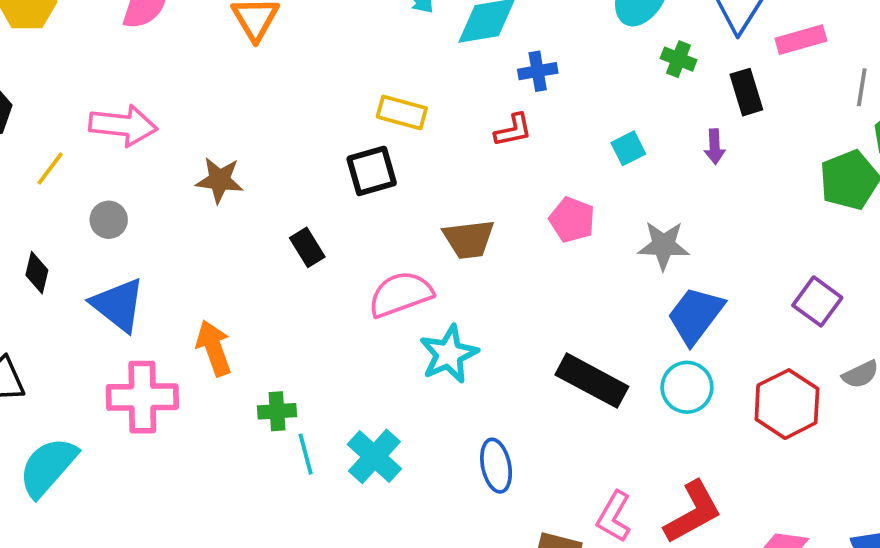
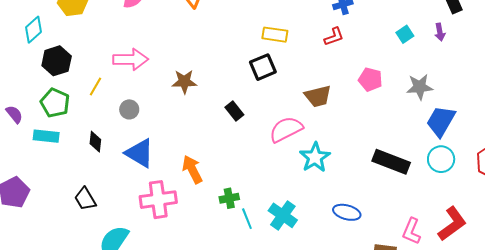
cyan square: (628, 148) -> (405, 34), moved
blue ellipse: (496, 466) -> (347, 212), turned -56

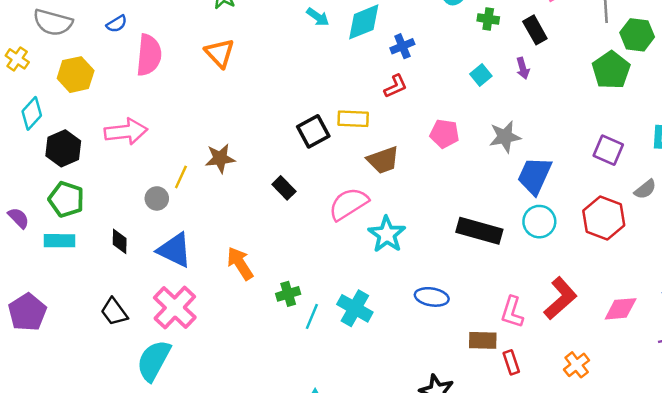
yellow rectangle: (275, 35) -> (353, 119), moved
pink arrow: (131, 59) -> (126, 132), moved
yellow line: (95, 87) -> (181, 177), moved
pink cross: (158, 200) -> (175, 308), moved, turned -33
cyan line: (247, 219) -> (312, 316), turned 50

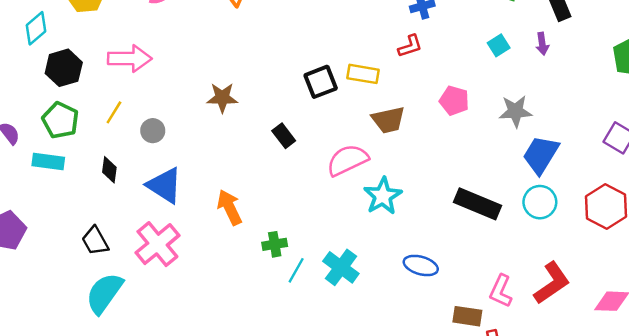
yellow line: (181, 177) -> (114, 112), moved
cyan semicircle: (154, 360) -> (104, 293), moved

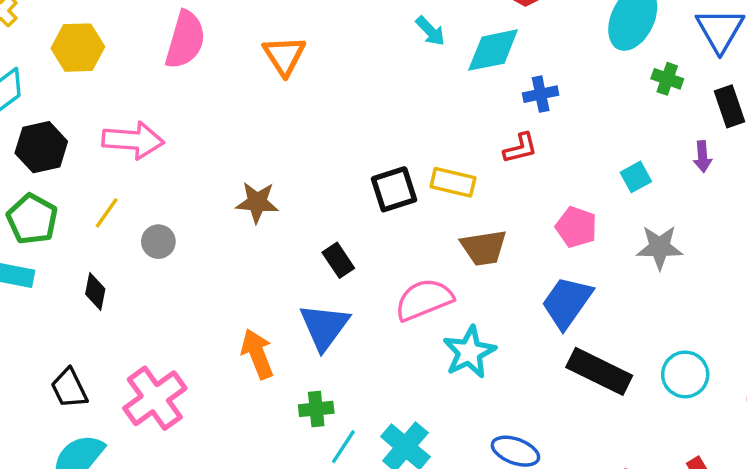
cyan square: (499, 45) -> (636, 177), moved
blue trapezoid: (541, 155) -> (567, 302), moved
blue triangle: (164, 185) -> (324, 327), moved, turned 30

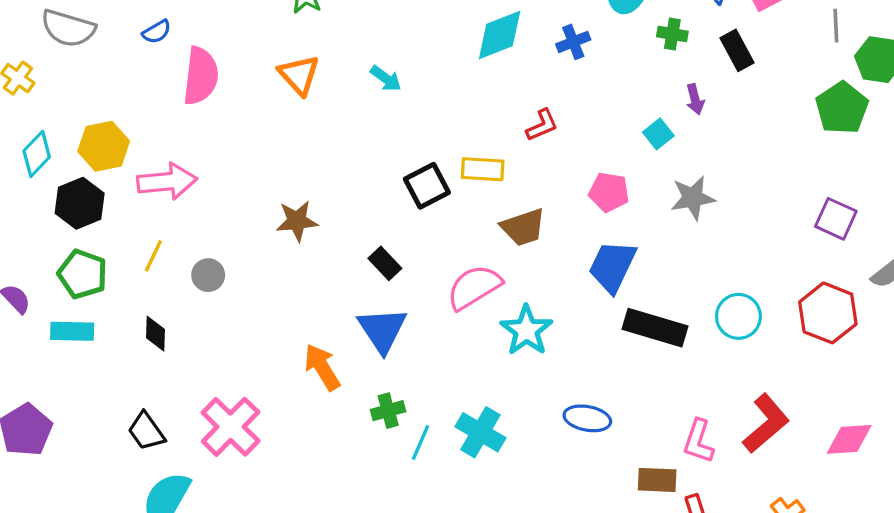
cyan arrow: (430, 31) -> (386, 79), moved
yellow hexagon: (78, 48) -> (104, 146), moved
blue cross: (541, 94) -> (573, 42), moved
purple arrow: (703, 157) -> (695, 99), moved

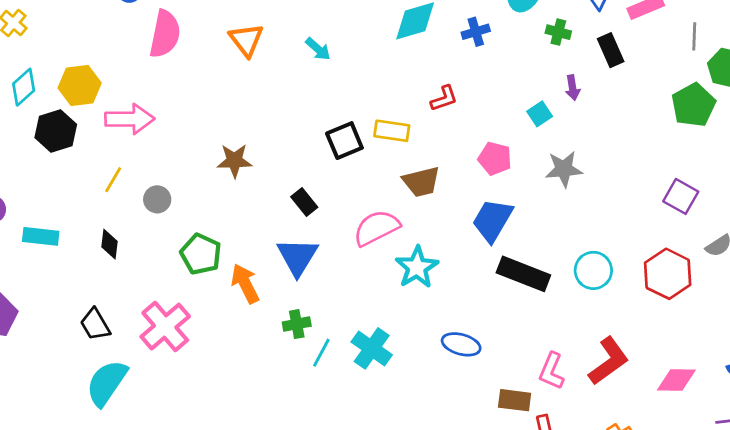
green pentagon: (83, 274) -> (201, 254), moved

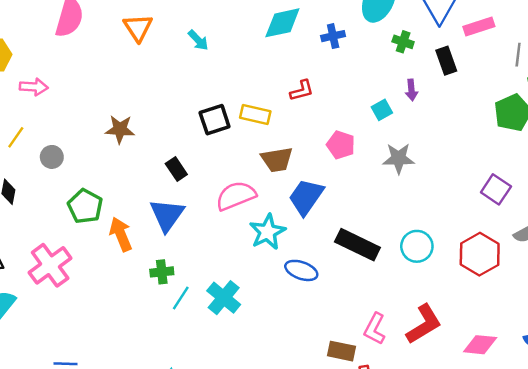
pink arrow: (130, 119) -> (34, 87), size x0.7
blue trapezoid: (492, 220) -> (306, 197), moved
blue ellipse: (461, 344) -> (301, 270), moved

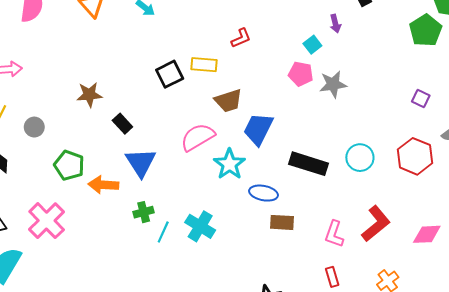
pink pentagon: (341, 145) -> (301, 74), moved
black rectangle: (176, 169) -> (122, 124), moved
purple square: (496, 189) -> (421, 99), size x0.7
orange arrow: (121, 234) -> (103, 185), turned -56
brown rectangle: (341, 351) -> (282, 222), moved

